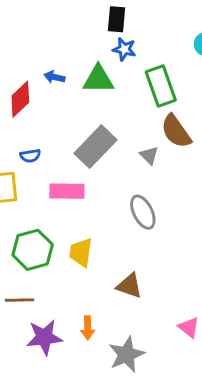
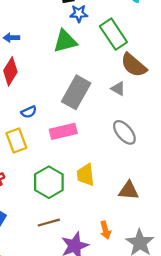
blue arrow: (54, 77) -> (11, 38), moved

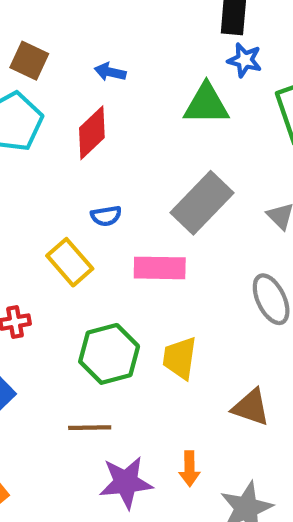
yellow rectangle: (16, 141) -> (70, 262), turned -35

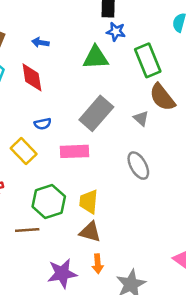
red diamond: (92, 133) -> (32, 77), turned -52
brown triangle: (251, 407) -> (90, 232), moved
brown line: (90, 428) -> (27, 230), moved

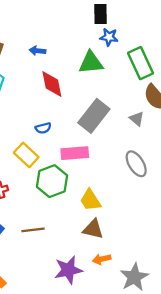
red diamond: (32, 77) -> (52, 84), moved
green hexagon: (49, 202) -> (52, 181), moved
yellow trapezoid: (89, 202) -> (90, 200), turned -35
orange arrow: (98, 264) -> (102, 259), turned 84

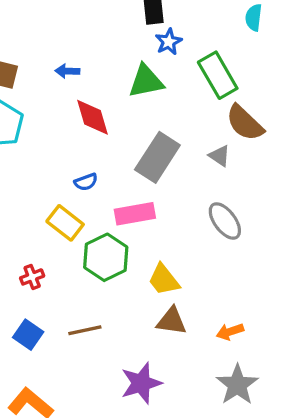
blue star: (109, 37) -> (169, 42), turned -30
orange arrow: (102, 259) -> (230, 332), moved

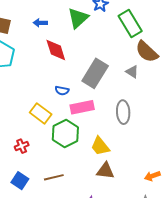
green triangle: (146, 81) -> (78, 18), moved, turned -30
blue semicircle: (86, 182) -> (62, 91), moved, turned 32
gray ellipse: (225, 221) -> (123, 112), moved, turned 35
orange arrow: (230, 332) -> (152, 176), moved

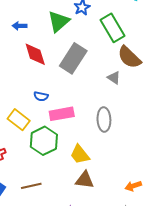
gray rectangle: (95, 73) -> (73, 58), moved

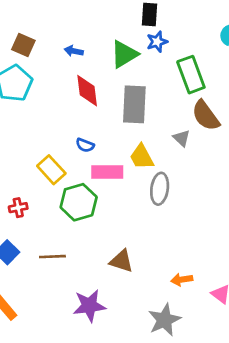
gray rectangle: (73, 58) -> (134, 104), turned -40
yellow trapezoid: (80, 154) -> (142, 157), moved

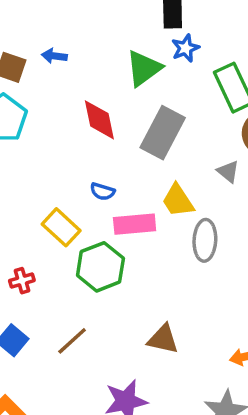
blue arrow: (74, 51) -> (54, 56), moved
gray rectangle: (134, 104) -> (163, 133), turned 30
brown line: (52, 257) -> (72, 341), turned -35

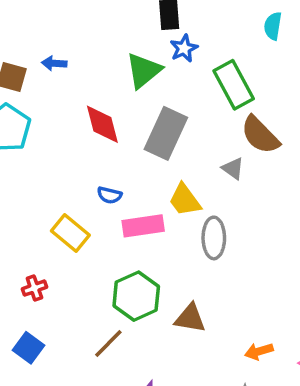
green hexagon: (100, 267) -> (136, 296), moved
brown triangle: (163, 339) -> (190, 318), moved
brown line: (72, 341) -> (108, 343), moved

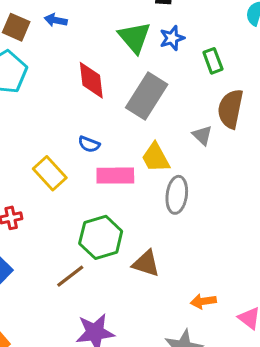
blue star: (184, 48) -> (172, 38), moved
green triangle: (144, 71) -> (134, 37), turned -39
green rectangle: (234, 85) -> (213, 61), size x0.6
brown semicircle: (260, 135) -> (230, 109), turned 48

